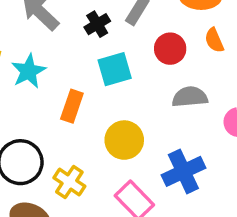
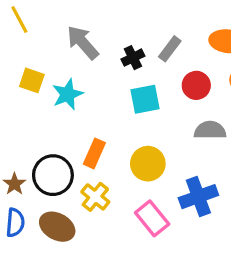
orange rectangle: (72, 106) -> (94, 153), moved

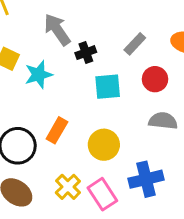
black cross: (133, 58) -> (86, 53), moved
yellow cross: (95, 197) -> (68, 187), moved

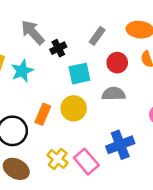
gray semicircle: (163, 121) -> (114, 94), moved
yellow circle: (104, 145) -> (74, 108), moved

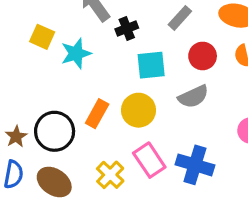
gray semicircle: (114, 94) -> (193, 97), turned 150
blue cross: (120, 145) -> (195, 165), turned 32
pink rectangle: (86, 162) -> (149, 160), moved

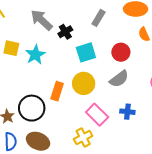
red circle: (203, 56) -> (121, 52), moved
gray semicircle: (193, 97) -> (119, 79), moved
blue cross: (195, 165) -> (127, 112), size x0.6
yellow cross: (110, 175) -> (83, 138), moved, turned 30

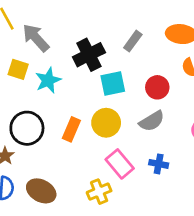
gray arrow: (42, 20) -> (36, 38), moved
black cross: (65, 32) -> (89, 55), size x1.6
black circle: (32, 108) -> (27, 128), moved

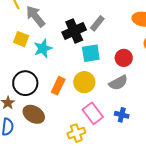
gray rectangle: (133, 41) -> (97, 23), moved
brown ellipse: (41, 191) -> (34, 114), moved

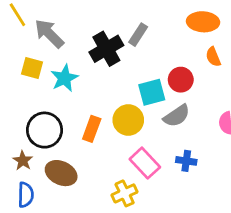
cyan square: (91, 53) -> (152, 92), moved

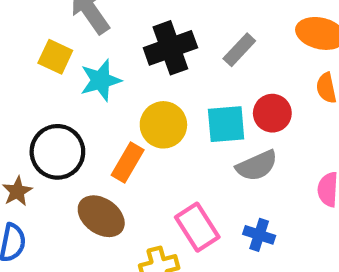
gray rectangle: (138, 35) -> (239, 50), moved
yellow circle: (128, 120) -> (163, 125), moved
brown ellipse: (61, 173) -> (101, 216), moved

